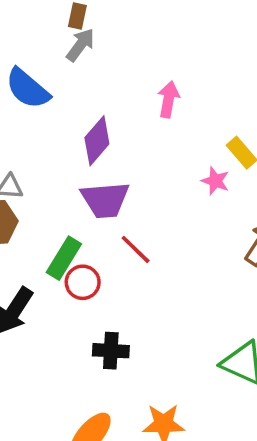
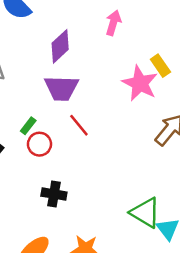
pink star: (215, 181) -> (140, 83), size x1.8
green rectangle: (64, 258) -> (28, 126), size x0.6

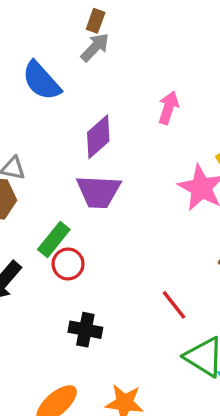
red line: (79, 125) -> (174, 305), moved
green rectangle: (28, 126) -> (54, 240), size x1.5

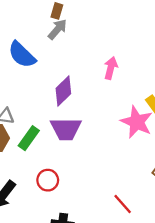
green rectangle: (54, 240) -> (29, 138), moved

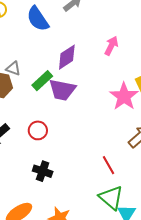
green rectangle: (29, 138) -> (42, 81), moved
red line: (123, 204) -> (109, 165), moved

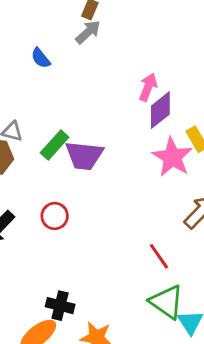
blue semicircle: (38, 19) -> (41, 58), size x0.6
purple diamond: (67, 57) -> (160, 110), moved
black cross: (43, 171) -> (60, 306), moved

